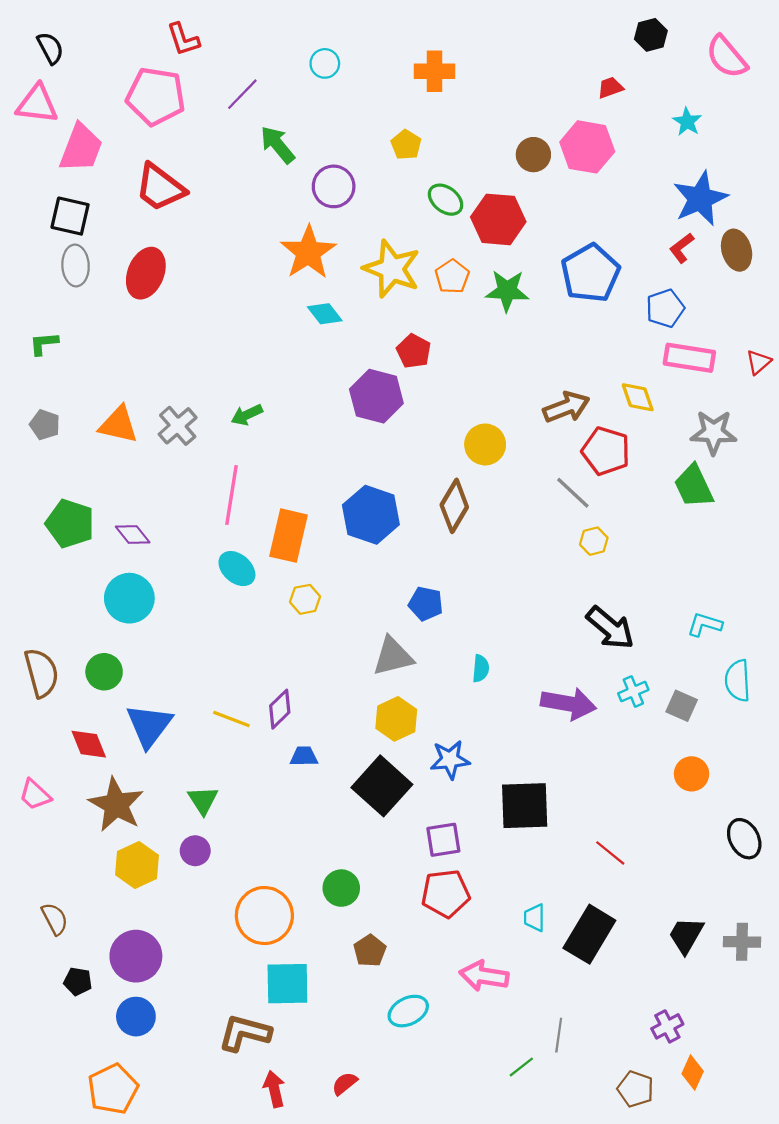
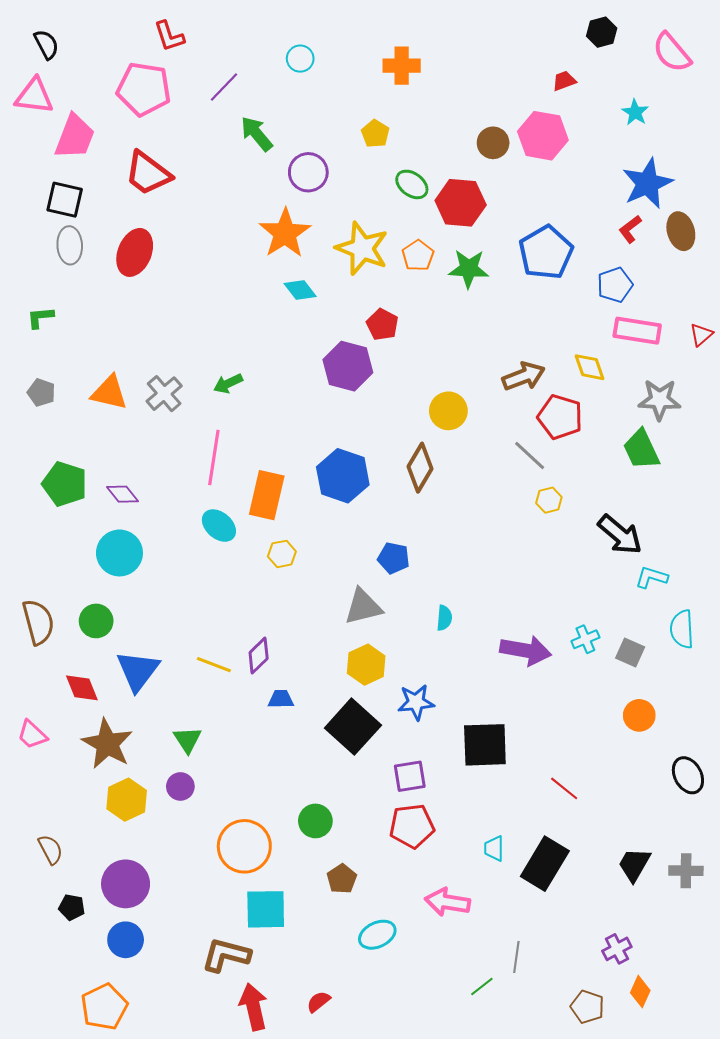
black arrow: (610, 628) -> (620, 535), moved
red arrow: (274, 1089) -> (253, 1007), size x1.4

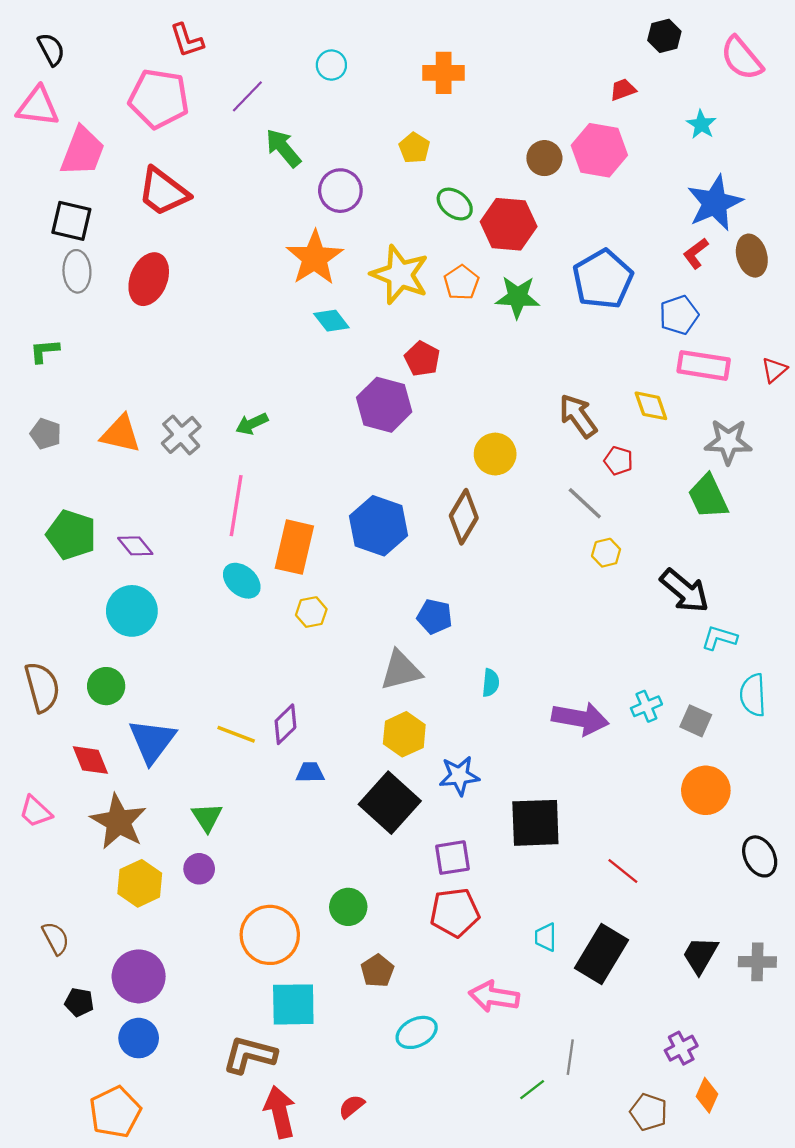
brown arrow: (524, 376) -> (578, 416), turned -105
red pentagon: (560, 417) -> (618, 461), size x0.6
orange circle: (639, 715) -> (706, 790), size x1.4

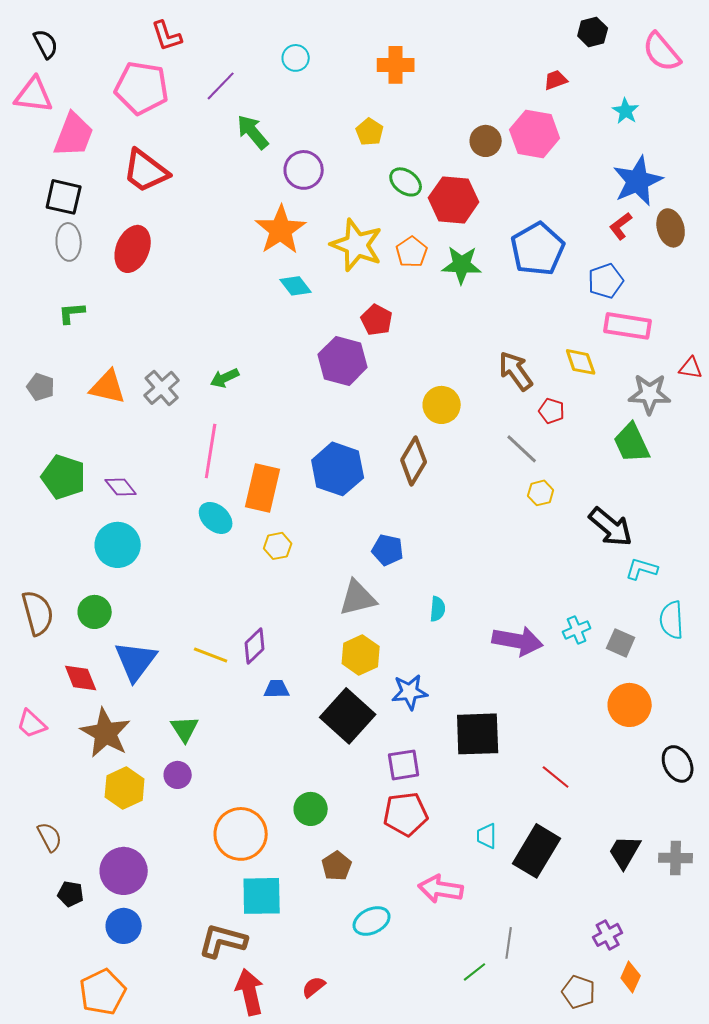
green L-shape: (44, 351) -> (72, 313), moved
red triangle: (774, 370) -> (691, 368), moved, turned 50

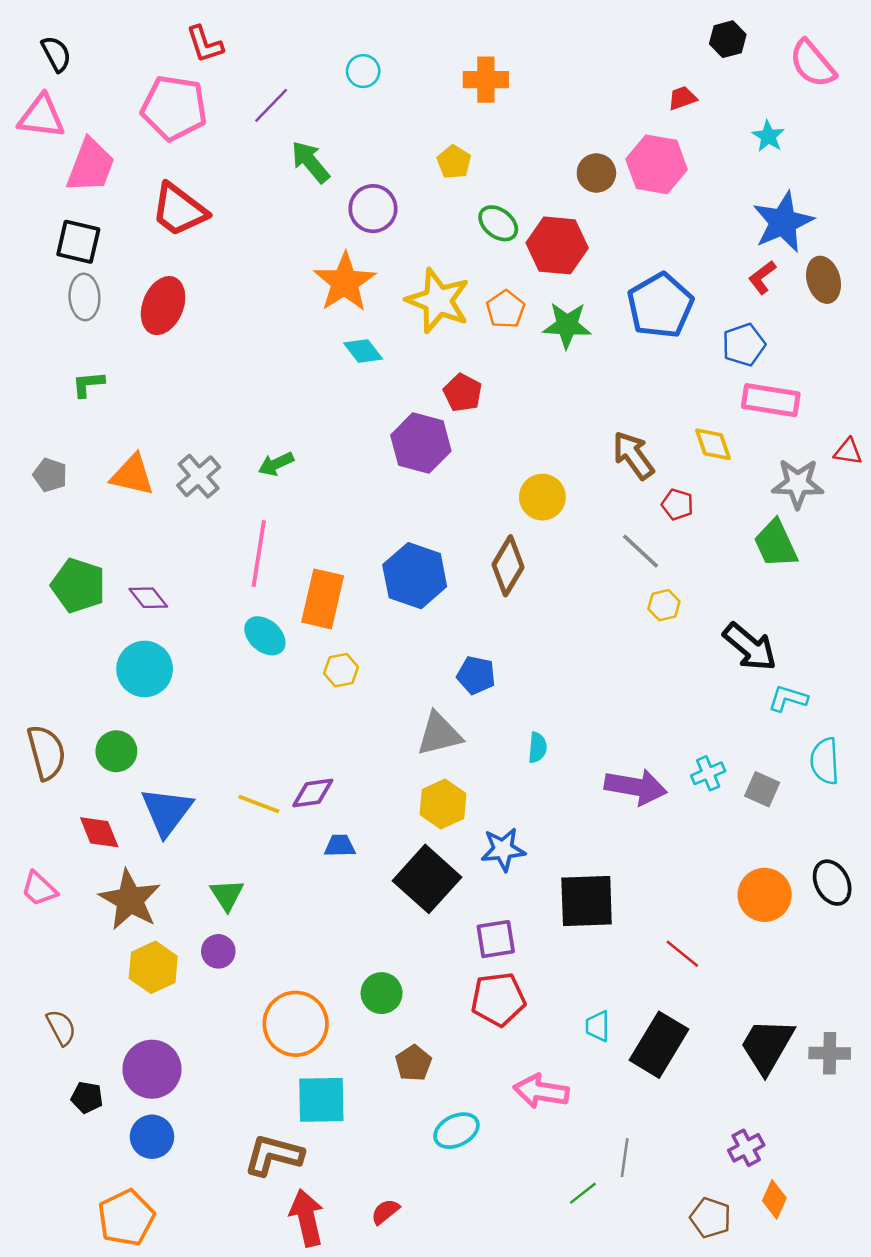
purple diamond: (255, 646) -> (313, 793), turned 36
orange circle: (630, 705) -> (765, 895), moved
black ellipse: (678, 764) -> (832, 883), moved
black trapezoid: (625, 852) -> (767, 1046), size x1.4

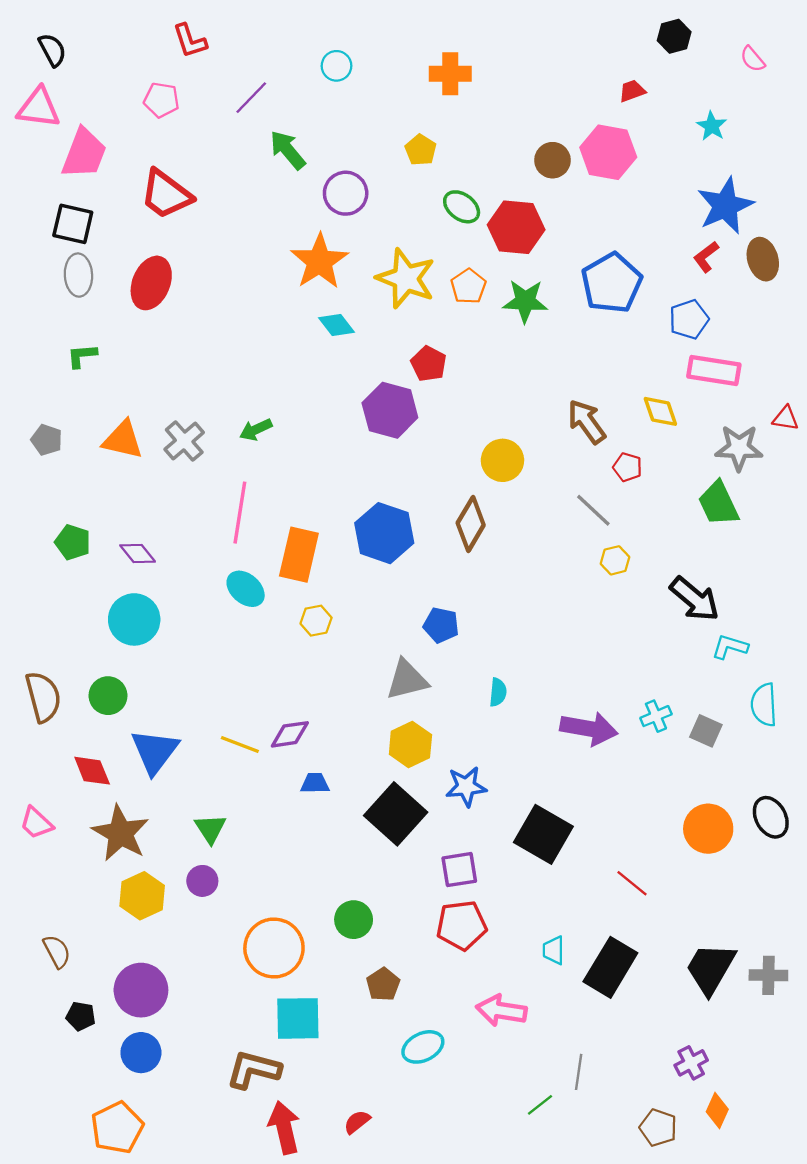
pink semicircle: (812, 64) -> (753, 59), size x0.6
pink pentagon: (174, 108) -> (161, 100), size x0.6
green pentagon: (78, 585) -> (73, 542), size x0.7
black square: (587, 901) -> (543, 834), turned 32

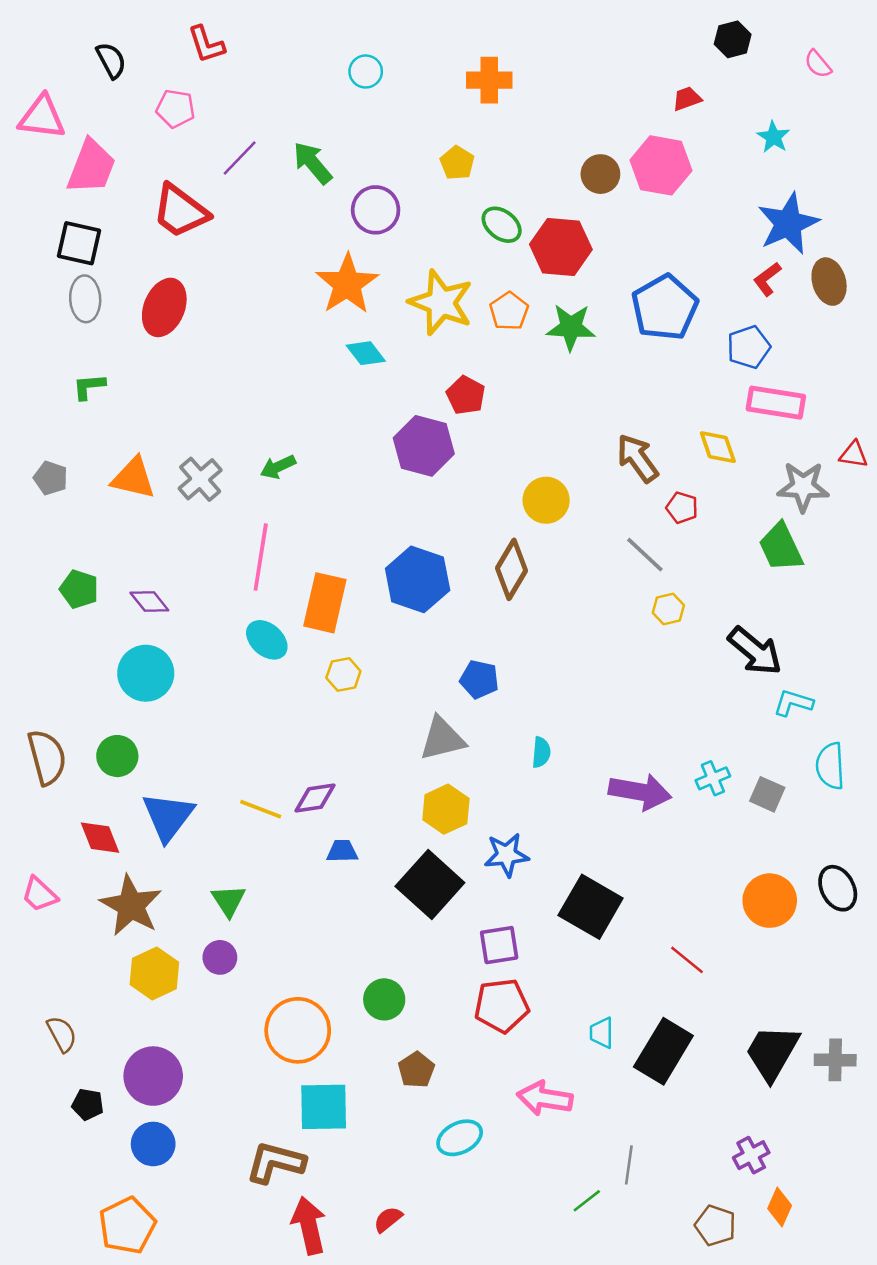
black semicircle: (52, 50) -> (111, 60), moved
purple line: (251, 98) -> (240, 158), moved

